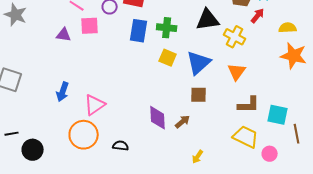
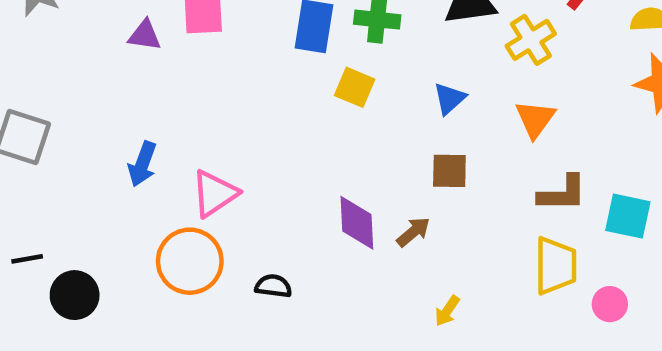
yellow cross: (235, 37) -> (531, 40), turned 30
yellow square: (168, 58) -> (355, 87), moved
blue triangle: (199, 63) -> (449, 99), size x0.6
yellow trapezoid: (246, 137) -> (556, 266), turned 64

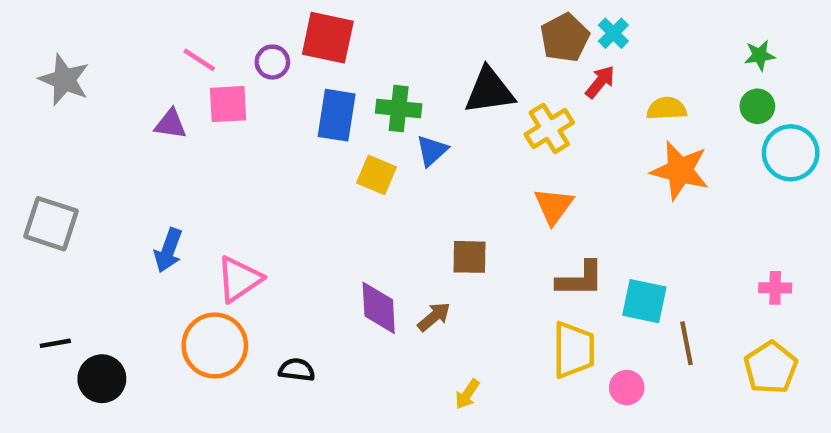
blue triangle: (449, 99) -> (432, 151), moved

